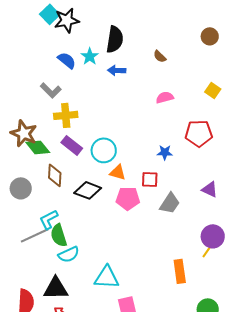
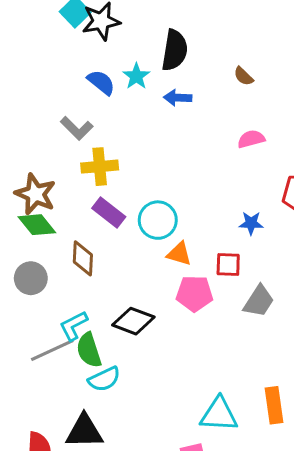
green diamond: (38, 147) -> (37, 225), moved
black diamond: (88, 190) -> (133, 321), moved
cyan triangle: (107, 277) -> (219, 414), moved

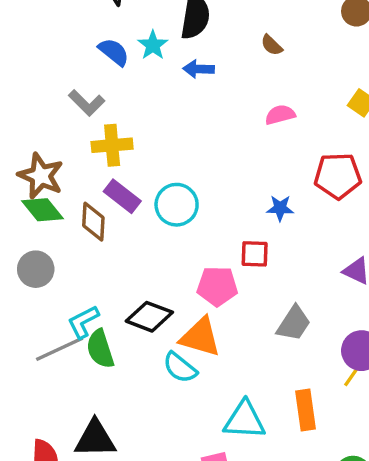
orange triangle: (179, 254) -> (200, 337), moved, size x1.5
brown diamond: (83, 258) -> (93, 222), moved
gray trapezoid: (259, 301) -> (294, 323), moved
cyan semicircle: (104, 379) -> (180, 368), moved, turned 64

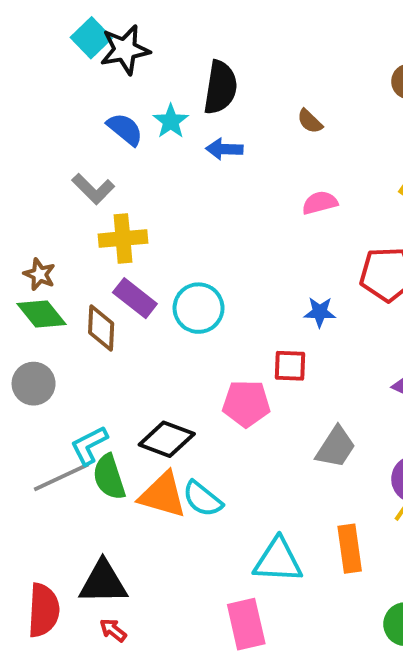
brown star: (41, 176) -> (40, 274), size x0.6
orange triangle: (200, 337) -> (163, 495), moved

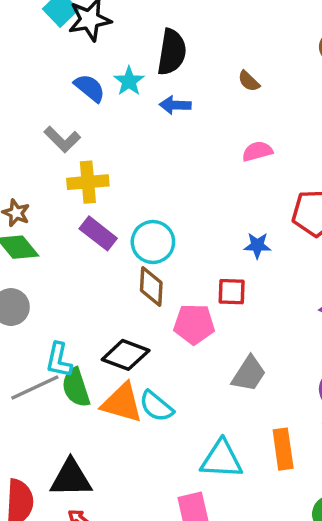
brown diamond: (101, 328) -> (151, 286), moved
cyan L-shape: (89, 445) -> (59, 360), turned -51
gray trapezoid: (336, 447) -> (249, 374), moved

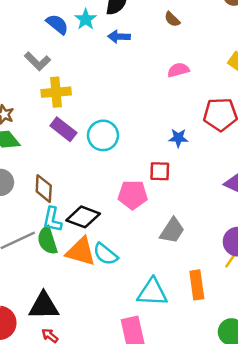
brown diamond: (151, 286) -> (44, 189), moved
cyan L-shape: (59, 360) -> (52, 219), moved

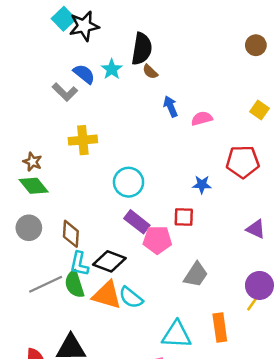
brown semicircle: (172, 19) -> (150, 72), moved
blue arrow: (119, 37) -> (171, 106), moved, turned 65
gray L-shape: (38, 61) -> (65, 92), moved
purple rectangle: (63, 129) -> (137, 222), moved

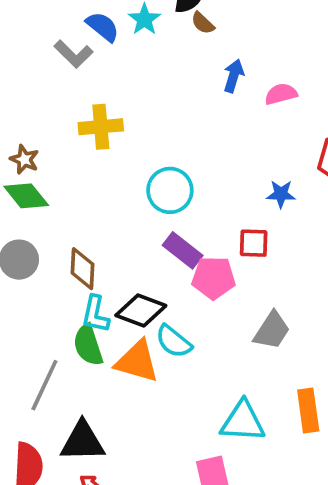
blue arrow: (171, 106) -> (234, 76), turned 40
gray line: (46, 284) -> (44, 385), moved, turned -40
cyan semicircle: (131, 297) -> (174, 341), moved

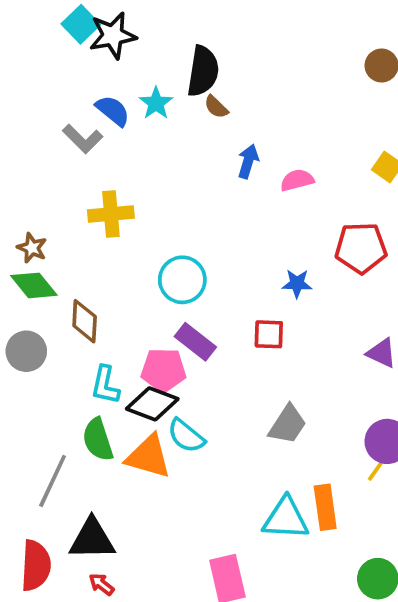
brown diamond: (83, 269) -> (85, 321), moved
pink pentagon: (214, 278) -> (164, 370), moved
cyan L-shape: (95, 314) -> (105, 385), moved
cyan triangle: (243, 421) -> (286, 519), moved

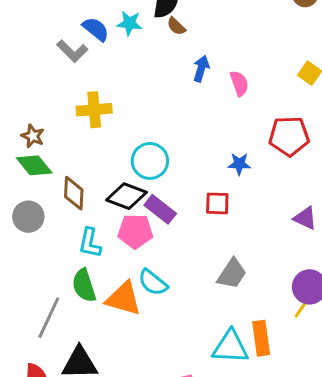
cyan star: (156, 103) -> (129, 23), turned -30
pink semicircle: (297, 180) -> (239, 83), turned 85
black diamond: (152, 404) -> (126, 196), moved

